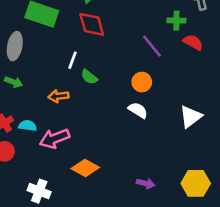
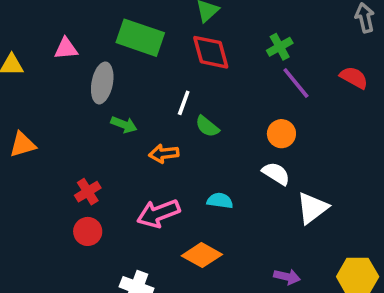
green cross: (176, 20) -> (280, 47), moved, turned -30
green arrow: (13, 82) -> (124, 125), moved
white triangle: (191, 117) -> (312, 208), moved
cyan semicircle: (28, 126) -> (220, 201), moved

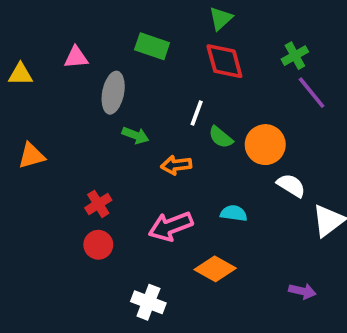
green rectangle: (140, 38) -> (152, 46), size x0.7
orange circle: (281, 134) -> (265, 145), moved, size x1.4

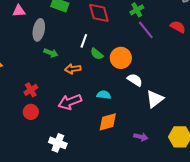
orange diamond: (215, 269) -> (108, 122), moved, turned -45

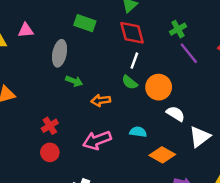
pink triangle: (19, 11) -> (26, 30), moved
white line: (84, 41) -> (134, 61), moved
orange diamond: (108, 122) -> (162, 155), moved, turned 45

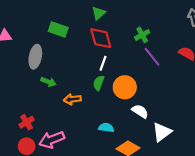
green semicircle: (130, 82) -> (99, 83), turned 72
pink arrow: (97, 140) -> (52, 140), moved

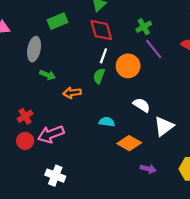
green rectangle: (58, 29) -> (58, 21), turned -42
orange circle: (125, 87) -> (128, 66), moved

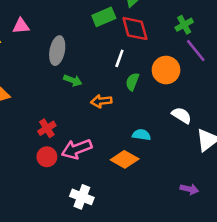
green rectangle: (58, 21) -> (104, 17), moved
white line: (103, 56) -> (119, 58), moved
orange diamond: (129, 143) -> (125, 159), moved

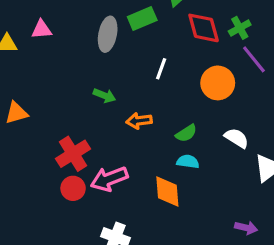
red diamond: (135, 29) -> (204, 28), moved
gray ellipse: (57, 51) -> (108, 34), moved
green semicircle: (132, 82) -> (186, 133), moved, turned -144
red cross: (47, 128) -> (73, 154), size x1.5
orange diamond: (125, 159) -> (167, 191), turned 56

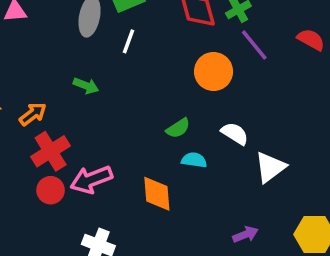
white line: (161, 69) -> (128, 41), moved
orange arrow: (139, 121) -> (33, 114), moved, turned 150
cyan semicircle: (188, 162) -> (194, 160), moved
purple arrow: (246, 228) -> (245, 234), turned -35

